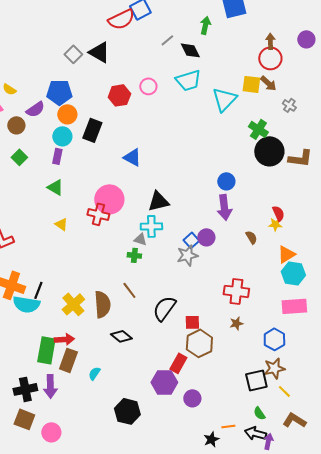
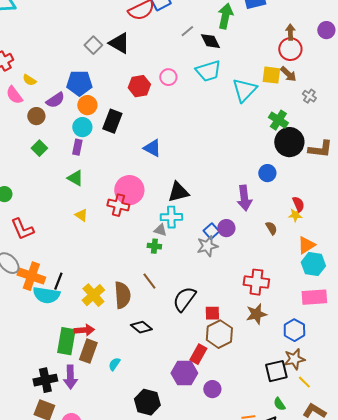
green arrow: (205, 25) -> (225, 16), size x1.4
blue circle: (226, 181) -> (267, 173), moved
brown star: (236, 323) -> (256, 314), size x1.5

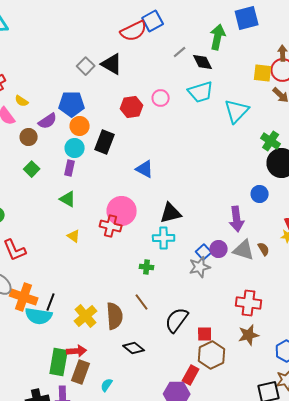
yellow square: (271, 75) -> (263, 73), moved
gray triangle: (160, 230) -> (244, 250), moved, size x1.6

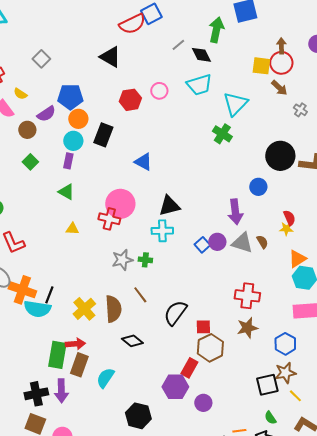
gray square: (86, 66) -> (41, 59), moved
green cross: (271, 141) -> (222, 134), moved
yellow triangle: (74, 236) -> (72, 229), turned -32
gray star: (200, 267) -> (122, 260), moved
cyan semicircle: (107, 385) -> (105, 378), size x1.5

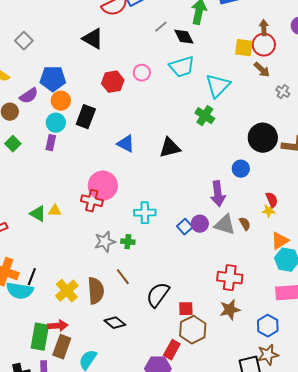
green triangle: (66, 192) -> (38, 214), moved
black triangle: (169, 206) -> (170, 148), moved

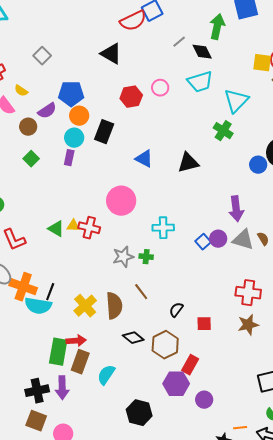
blue circle: (241, 169) -> (258, 165), moved
red cross: (92, 201) -> (89, 228), moved
black semicircle: (158, 295) -> (176, 310), size x0.6
brown hexagon: (193, 330) -> (165, 345), moved

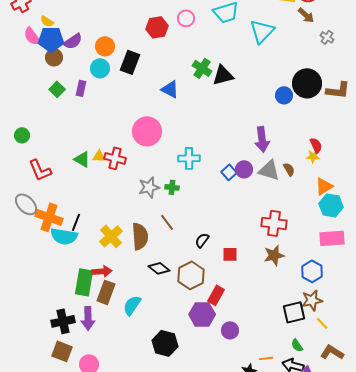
blue pentagon: (71, 94) -> (51, 39), moved
green cross: (223, 131) -> (202, 68), moved
purple rectangle: (69, 158) -> (81, 88), moved
black triangle: (188, 163) -> (223, 75), moved

